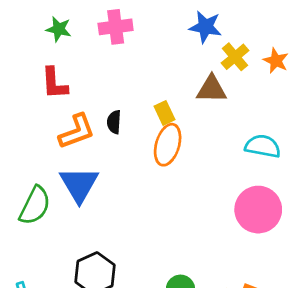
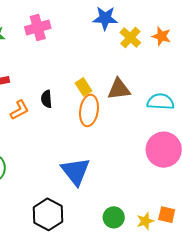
brown triangle: (212, 89) -> (119, 89), moved
orange L-shape: (77, 131) -> (20, 110), size x0.7
blue triangle: (79, 184) -> (75, 171), moved

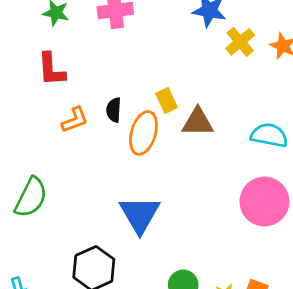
brown triangle: (119, 89) -> (198, 122), moved
orange ellipse: (89, 110) -> (143, 133), moved

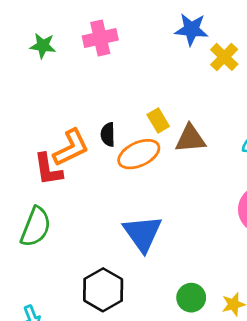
red L-shape: (51, 69) -> (48, 169), moved
orange L-shape: (75, 120) -> (71, 148), size x1.4
orange ellipse: (143, 133) -> (139, 154), turned 54

